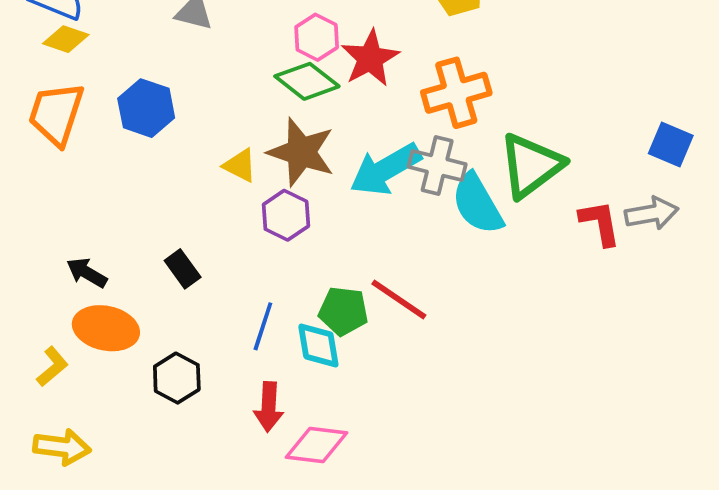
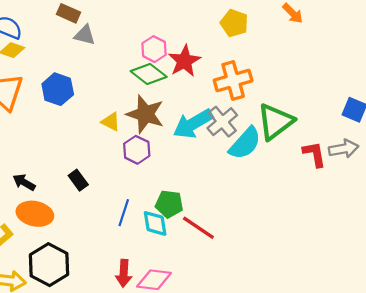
gray cross: (437, 166) -> (222, 122), turned 36
cyan semicircle: (477, 204) -> (245, 143), turned -108
red line: (399, 300) -> (198, 228), moved
black hexagon: (177, 378) -> (49, 265), moved, size x1.5
red arrow: (269, 407) -> (124, 273), moved

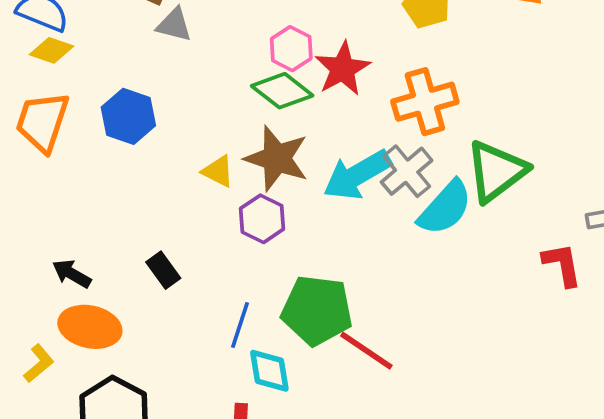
red L-shape: (314, 154) -> (562, 265), moved
green pentagon: (169, 204) -> (317, 310), size x1.5
cyan diamond: (155, 223) -> (269, 371), moved

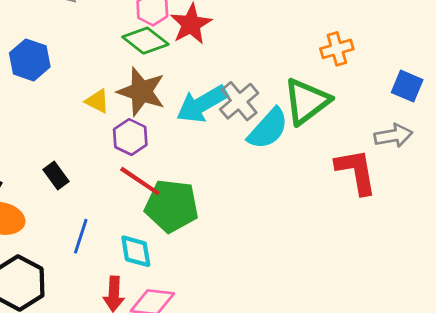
orange cross: (425, 102) -> (337, 49), moved, size x0.7
red L-shape: (562, 265) -> (356, 171), size x1.4
blue line: (240, 325) -> (81, 236), moved
red line: (366, 351) -> (140, 181), moved

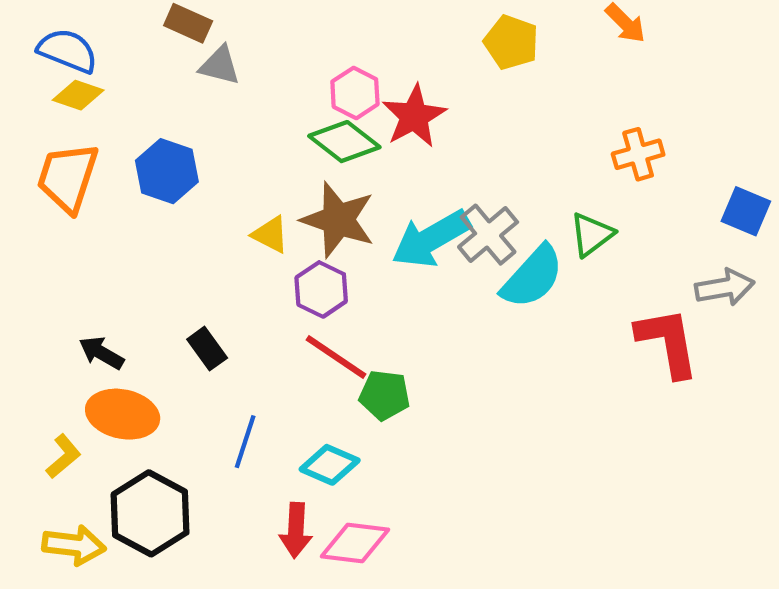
green triangle: (307, 101) -> (592, 235), size x0.6
green pentagon: (172, 206) -> (385, 395), size x0.6
cyan diamond: (136, 251) -> (330, 465), turned -57

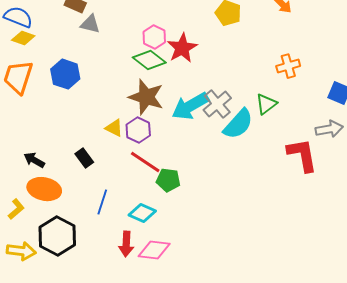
yellow triangle: (270, 235) -> (114, 128), moved

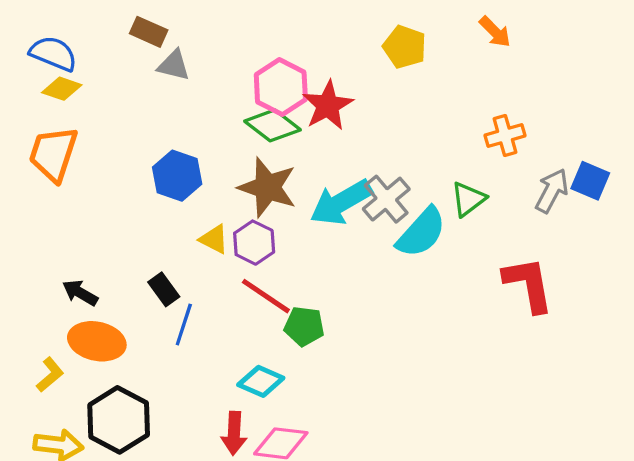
pink hexagon: (154, 37) -> (281, 87), size x1.4
blue hexagon: (65, 74) -> (177, 176), moved
gray arrow: (329, 129) -> (552, 191), moved, turned -52
blue line: (102, 202) -> (184, 325), moved

